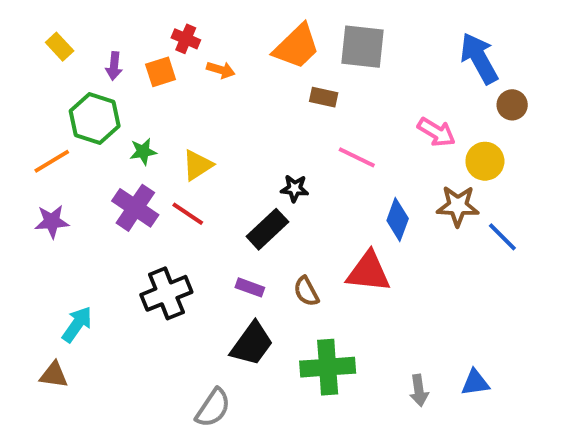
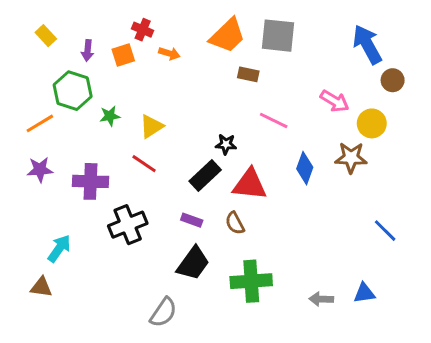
purple cross: (135, 208) -> (90, 181), moved, turned -32
blue line: (502, 237) -> (385, 231), moved
red triangle: (368, 272) -> (250, 184), moved
gray arrow: (419, 390) -> (321, 299), turned 100

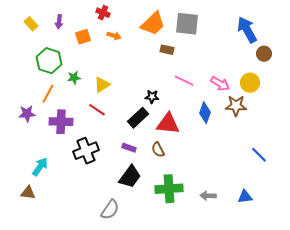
red cross: (143, 30) -> (103, 13), moved
purple arrow: (88, 50) -> (59, 22), moved
pink arrow: (335, 101) -> (220, 84), moved
orange line: (40, 123) -> (48, 94), moved, turned -30
gray arrow: (321, 299) -> (208, 196), moved

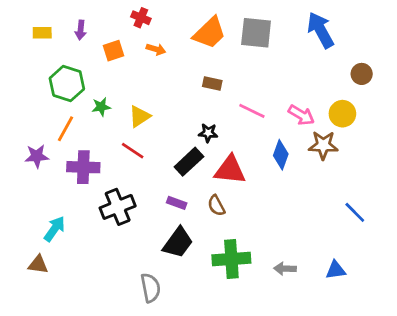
yellow rectangle: (31, 24) -> (42, 33), turned -48
blue arrow: (247, 30) -> (321, 30), moved
brown rectangle: (167, 50) -> (212, 84), moved
gray semicircle: (110, 210) -> (151, 288), turned -45

